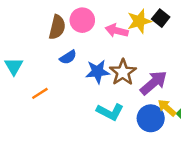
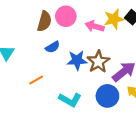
orange line: (40, 93) -> (36, 80), moved
cyan L-shape: (110, 112) -> (70, 100), moved
blue circle: (151, 118) -> (107, 96), moved

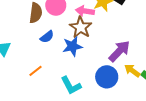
brown star: (98, 62) -> (81, 27), moved
cyan L-shape: (70, 100) -> (71, 85), turned 40

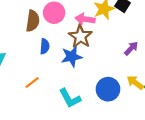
blue semicircle: (47, 37) -> (45, 46), turned -48
purple arrow: (119, 51) -> (131, 48), moved, size x0.6

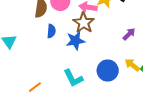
orange line: (32, 83) -> (35, 87), moved

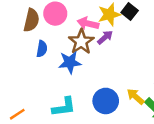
purple arrow: (129, 34) -> (105, 37), moved
cyan L-shape: (73, 78) -> (64, 107), turned -75

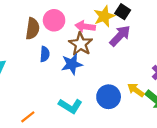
purple arrow: (105, 37) -> (120, 36), moved, size x1.5
cyan L-shape: (64, 107) -> (70, 106), turned 45

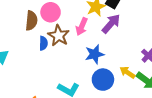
pink arrow: (85, 27) -> (82, 27), moved, turned -72
brown star: (81, 44) -> (59, 36), moved
blue star: (72, 64) -> (95, 54), moved

